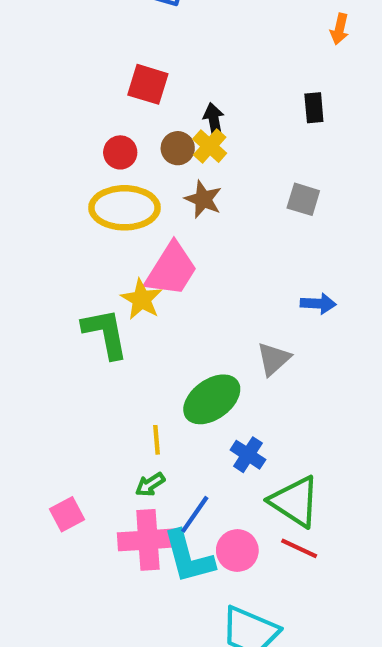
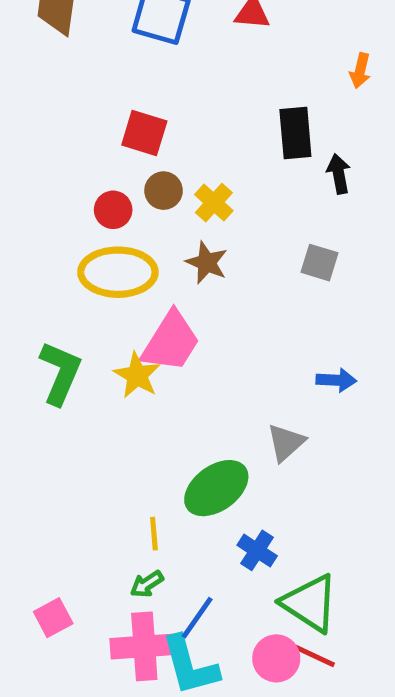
black rectangle: (314, 108) -> (295, 133), moved, size x1.5
black arrow: (214, 121) -> (339, 174), moved
brown circle: (178, 148) -> (164, 191), moved
green L-shape: (105, 333) -> (60, 373), moved, turned 34
pink circle: (237, 551) -> (276, 658), moved

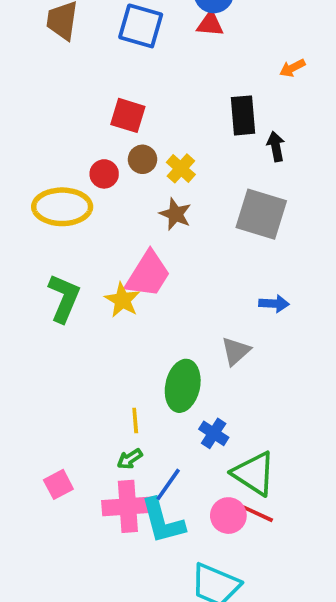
orange arrow: (360, 71) -> (292, 68), turned 50
gray square: (319, 263) -> (261, 214), size x1.8
yellow ellipse: (118, 272) -> (62, 207), moved
green ellipse: (216, 488) -> (183, 386), turned -42

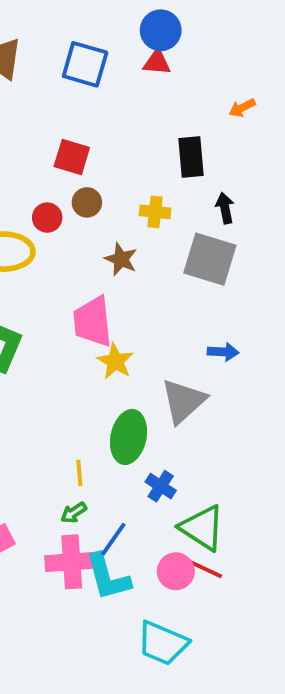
black arrow: (276, 147) -> (225, 208), moved
yellow cross: (181, 168) -> (155, 212), moved, turned -36
pink trapezoid: (148, 274) -> (93, 322), turned 142
yellow star: (122, 300) -> (115, 361), moved
gray triangle: (236, 351) -> (183, 401), size x1.5

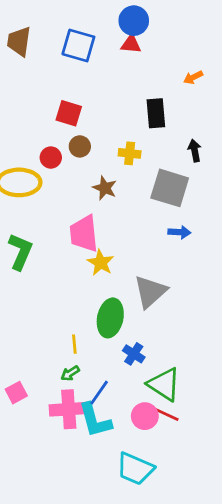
black arrow: (225, 208) -> (195, 151), moved
blue arrow: (223, 352) -> (179, 232), moved

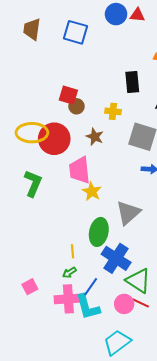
red triangle: (131, 44) -> (137, 15), moved
red square: (69, 113) -> (68, 95), moved
red circle: (51, 158) -> (54, 139), moved, size x2.0
blue cross: (134, 354) -> (116, 258), size x1.8
cyan trapezoid: (135, 469) -> (117, 342), turned 120

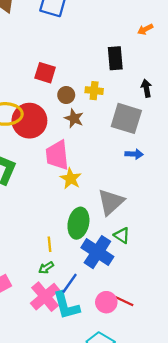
brown circle: (77, 106) -> (66, 95), moved
green triangle: (138, 281) -> (122, 235), moved, size x0.6
pink cross: (68, 299) -> (45, 297), turned -36

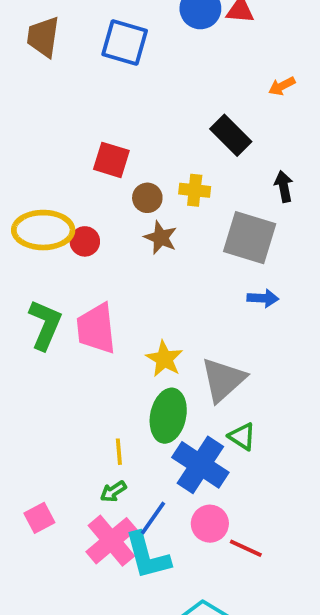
black rectangle: (115, 58) -> (231, 135), turned -40
red circle: (29, 121) -> (85, 241), size x0.5
pink trapezoid: (57, 155) -> (96, 329), moved
yellow star: (71, 179) -> (164, 359), moved
pink circle: (106, 302) -> (210, 524), moved

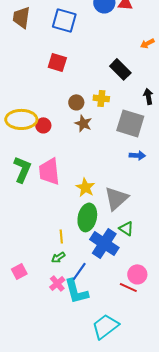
red square: (111, 160) -> (57, 62), moved
pink circle: (210, 524) -> (137, 274), moved
pink cross: (111, 541) -> (57, 283), size x0.6

